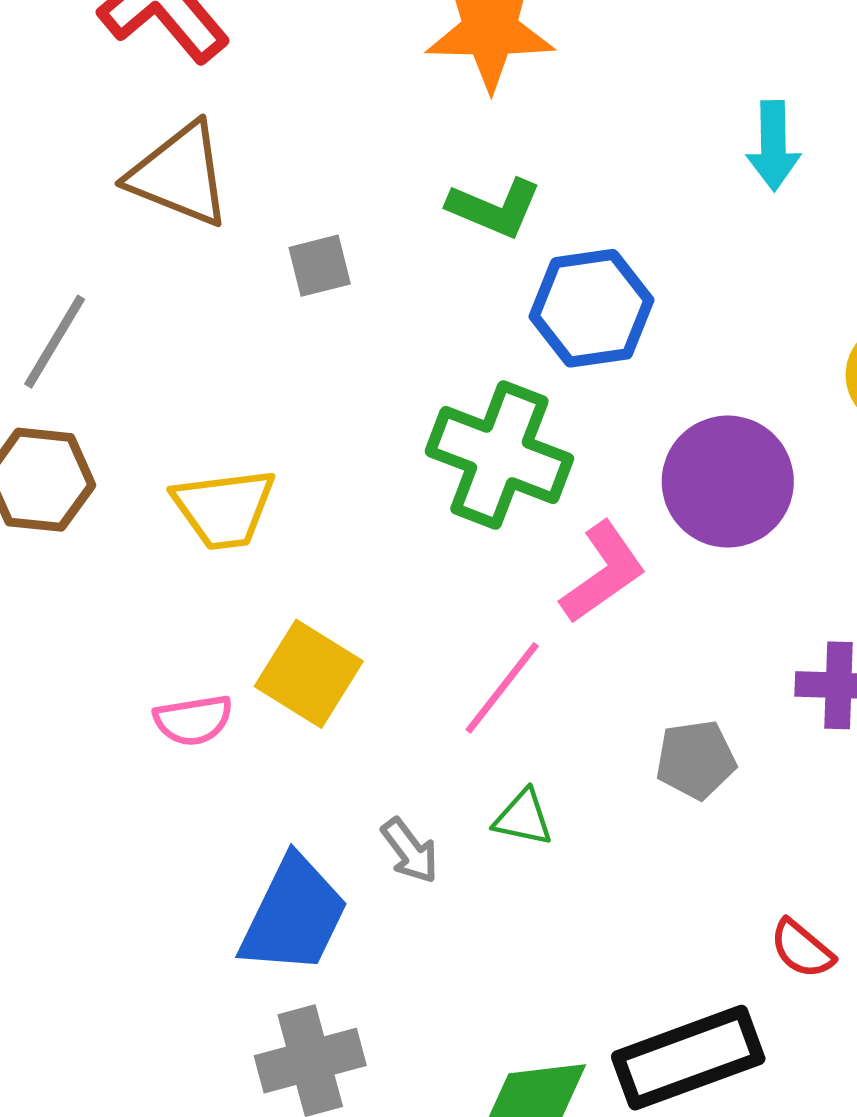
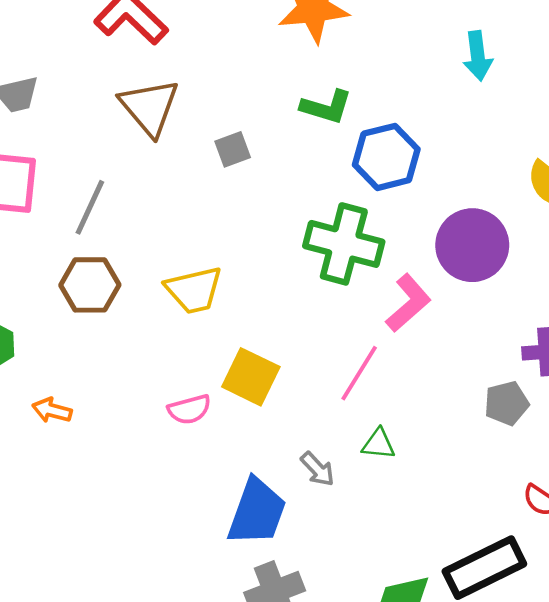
brown triangle: (180, 175) -> (149, 107), turned 34
gray pentagon: (696, 760) -> (506, 403), moved

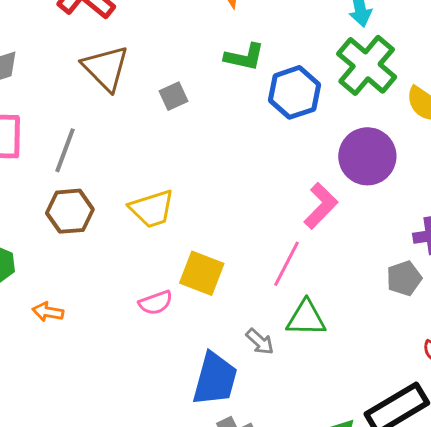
green cross: (344, 244) -> (367, 65), moved, turned 30
green triangle: (379, 444) -> (306, 318), size x1.5

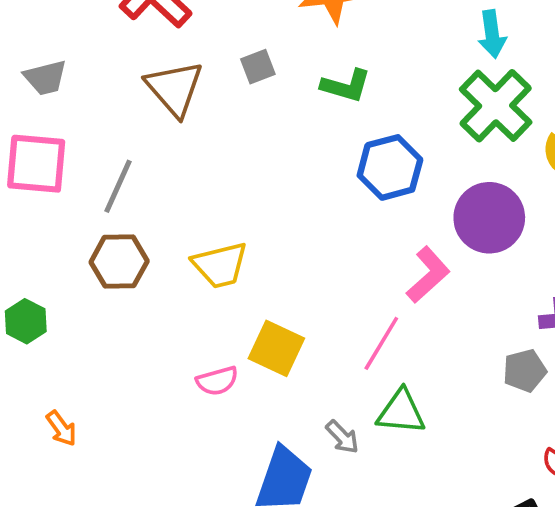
blue hexagon: (294, 92) -> (390, 167), moved
gray square: (173, 96) -> (258, 67), moved
orange arrow: (48, 312) -> (61, 428), moved, turned -140

